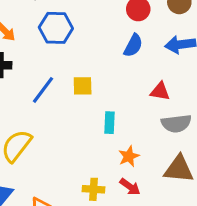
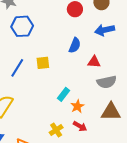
blue semicircle: (133, 45) -> (75, 45), moved
cyan rectangle: (109, 123) -> (63, 94), moved, turned 40
yellow cross: (93, 189) -> (56, 130), turned -32

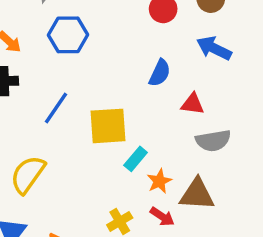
blue arrow: (105, 30) -> (214, 48), turned 36
yellow square: (43, 63) -> (108, 126), moved, size x1.6
brown triangle: (111, 112) -> (197, 194), moved

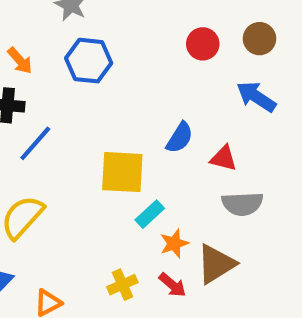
blue semicircle: (160, 73) -> (180, 138), moved
blue line: (56, 108) -> (35, 143), moved
brown triangle: (197, 194) -> (216, 264), turned -42

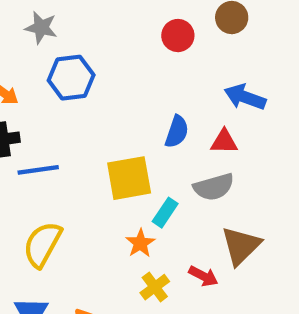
blue arrow: (256, 97) -> (245, 97), moved
blue line: (35, 143) -> (38, 170), turned 54
gray semicircle: (242, 204) -> (214, 187), moved
orange star: (174, 243) -> (140, 243), moved

